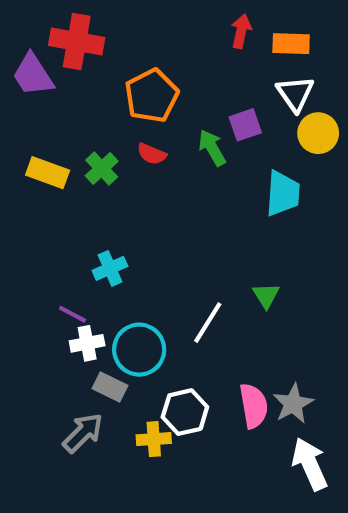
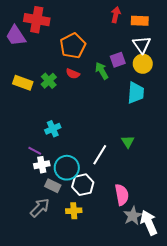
yellow circle: (318, 133) -> (143, 64), moved
gray star: (293, 404) -> (133, 216), moved
white hexagon: (185, 412) -> (83, 185), moved

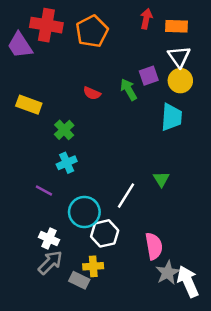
orange pentagon: (73, 46) -> (92, 31), moved
green cross: (49, 81) -> (64, 130), moved
white cross: (42, 165) -> (49, 239), moved, turned 35
gray rectangle: (53, 186) -> (79, 280), moved

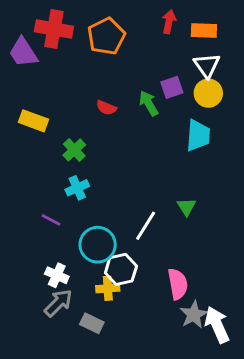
yellow cross: (93, 266) -> (108, 288), moved

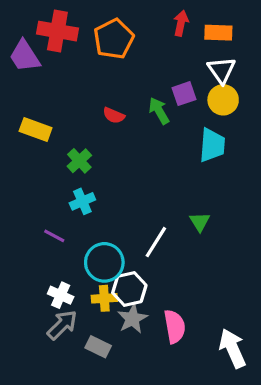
pink semicircle: (178, 284) -> (175, 326), moved
yellow cross: (108, 288) -> (104, 298), moved
gray star: (194, 315) -> (132, 319), moved

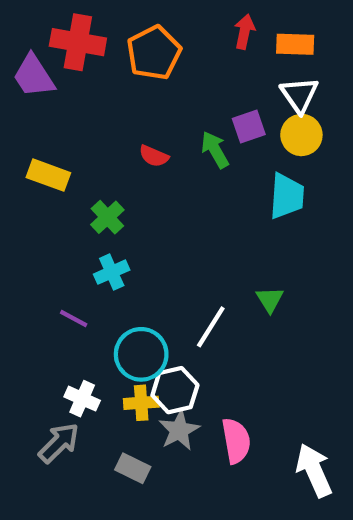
gray arrow: (62, 325) -> (59, 443), moved

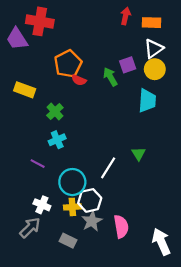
orange pentagon: (154, 53) -> (68, 64), moved
white triangle: (299, 95) -> (154, 49), turned 30

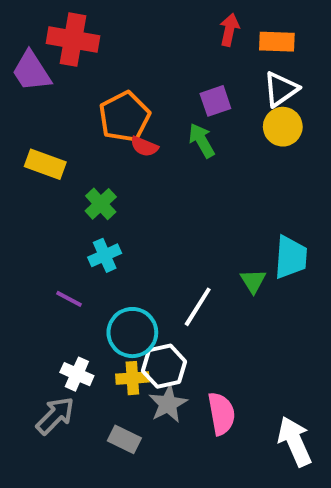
purple square: (128, 65) -> (215, 101), moved
cyan trapezoid: (147, 101) -> (291, 257), moved

